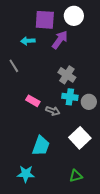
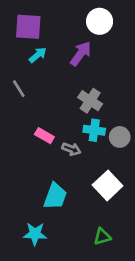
purple square: (45, 20) -> (28, 27), moved
cyan arrow: (28, 41) -> (38, 55), turned 144

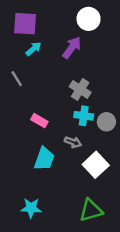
gray arrow: (71, 149) -> (73, 142), moved
cyan trapezoid: (55, 196) -> (44, 159), moved
green triangle: (102, 237) -> (91, 210), size x1.5

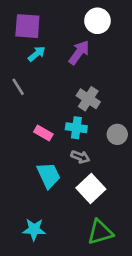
cyan cross: (84, 116) -> (76, 128), moved
cyan trapezoid: (44, 159) -> (49, 175), turned -45
white square: (96, 165) -> (91, 189), moved

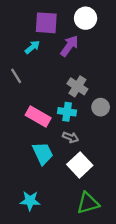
purple square: (27, 26) -> (46, 23), moved
pink rectangle: (43, 133) -> (38, 116), size x1.5
gray circle: (117, 134) -> (101, 107), moved

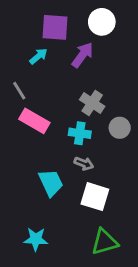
pink rectangle: (38, 116) -> (34, 121), moved
white square: (80, 165) -> (95, 197), turned -30

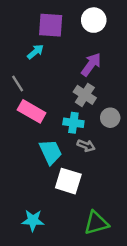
purple arrow: (83, 55) -> (91, 64), moved
gray arrow: (84, 164) -> (86, 146), moved
cyan trapezoid: (51, 183) -> (51, 152), moved
white square: (95, 197) -> (68, 181), moved

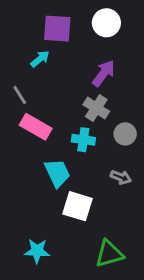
gray arrow: (86, 146) -> (121, 177), moved

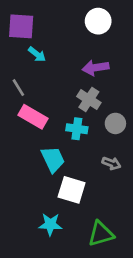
purple square: (57, 29) -> (21, 26), moved
cyan arrow: (40, 59) -> (37, 54), turned 78
purple arrow: (103, 73) -> (95, 68), turned -135
cyan star: (37, 251) -> (50, 224), moved

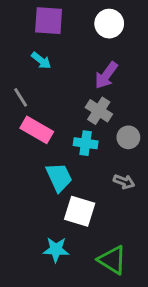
purple square: (21, 26) -> (49, 21), moved
purple arrow: (95, 68) -> (106, 75), turned -45
green triangle: (101, 234) -> (112, 260), turned 48

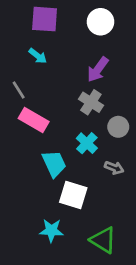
cyan cross: (86, 143) -> (87, 143), moved, turned 35

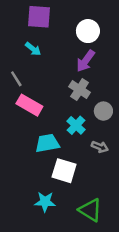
white circle: (100, 22) -> (88, 31), moved
cyan trapezoid: (54, 164) -> (47, 143), turned -75

